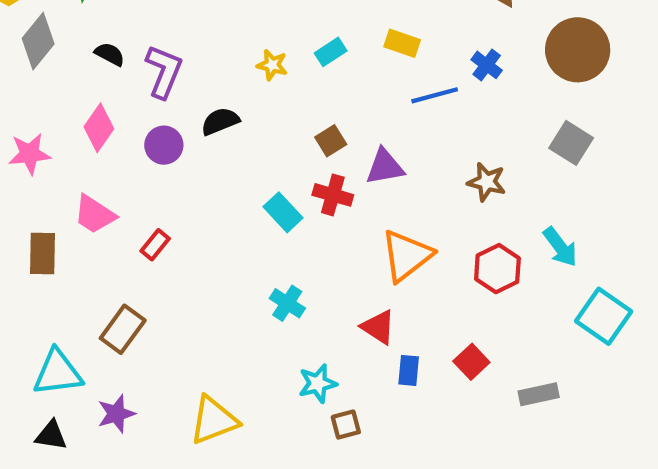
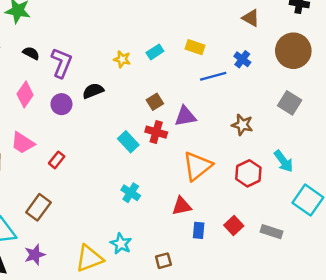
red triangle: (378, 327) -> (182, 206), turned -45
cyan star: (318, 383) -> (121, 244), moved, turned -30
gray rectangle: (539, 394) -> (271, 232), moved, turned 30

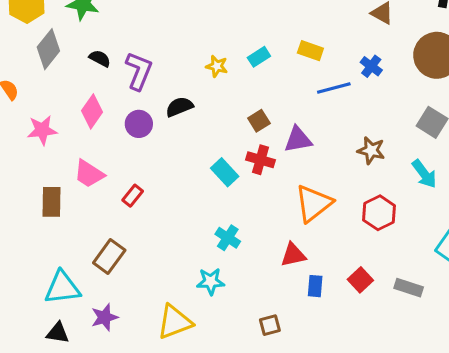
cyan arrow: (284, 161) -> (424, 174), moved
cyan star: (121, 244) -> (211, 281), moved, turned -30

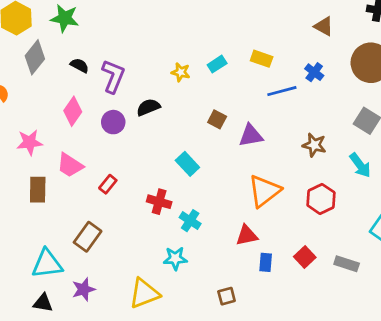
brown square: (259, 121) -> (217, 119), turned -30
pink star: (42, 130) -> (30, 142), moved
red cross: (260, 160) -> (159, 202), moved

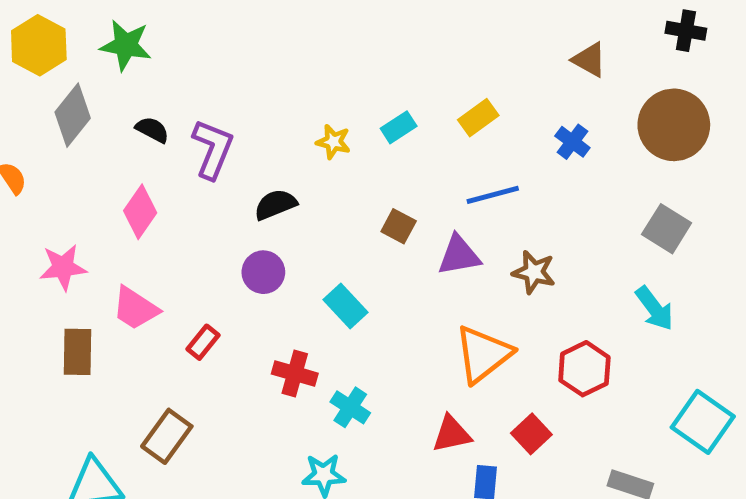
yellow rectangle: (262, 59) -> (478, 118), turned -55
blue line: (282, 91) -> (493, 195), moved
purple circle: (113, 122) -> (263, 272), moved
brown star: (314, 145) -> (534, 272), moved
red square: (305, 257) -> (531, 434), moved

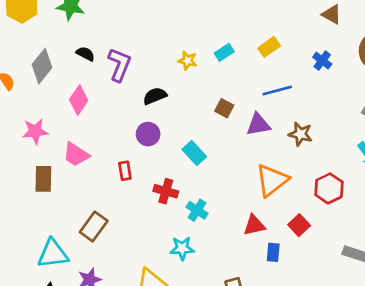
gray diamond: (73, 115) -> (42, 66), moved
red rectangle: (203, 342) -> (125, 171), moved, turned -48

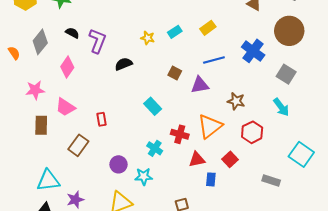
blue cross: (322, 61) -> (253, 51), moved, size x1.6
purple circle: (148, 134) -> (119, 164), moved
brown star: (300, 134) -> (236, 101), moved
red cross: (166, 191) -> (180, 134), moved
brown rectangle: (94, 227) -> (78, 145), moved

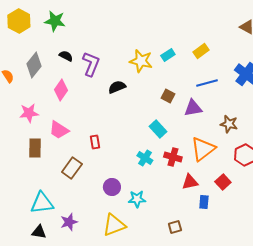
yellow star: (148, 38) -> (141, 61), size x1.6
cyan rectangle: (153, 106) -> (158, 129), moved
cyan cross: (155, 148) -> (145, 158), moved

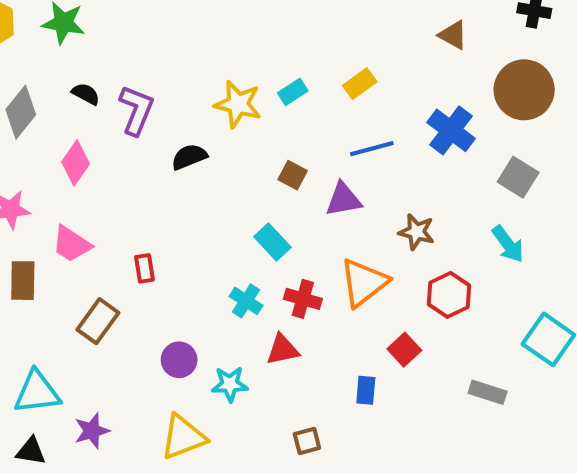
red triangle: (190, 182) -> (283, 350), moved

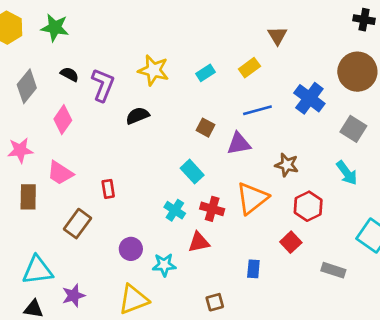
brown triangle: (453, 35) -> (277, 36), moved, turned 30
yellow star: (238, 104) -> (153, 70), moved
red square: (404, 350) -> (291, 242), moved

